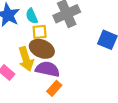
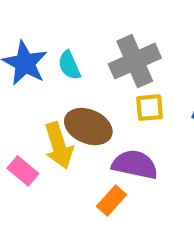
yellow square: (40, 32) -> (150, 108), moved
purple semicircle: (47, 69) -> (135, 165), moved

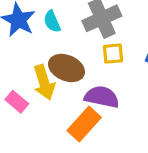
orange rectangle: (112, 200) -> (84, 124), size x1.5

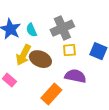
yellow arrow: (44, 82) -> (23, 55), moved, turned 45
purple semicircle: (102, 97) -> (75, 76), moved

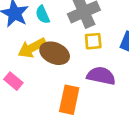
yellow arrow: (23, 55) -> (32, 48), turned 35
orange rectangle: (51, 94) -> (69, 100), turned -30

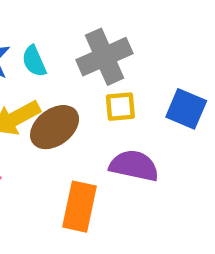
brown ellipse: (55, 53) -> (55, 127), turned -60

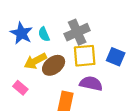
yellow square: (120, 107) -> (85, 56), size x1.6

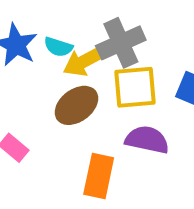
cyan semicircle: (44, 34) -> (58, 47), turned -48
yellow arrow: (35, 61) -> (85, 61), moved

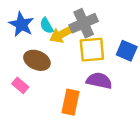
cyan semicircle: (58, 47) -> (47, 26), turned 42
brown ellipse: (76, 105) -> (37, 60), moved, turned 60

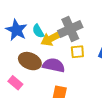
yellow square: (92, 50) -> (77, 52), size x0.6
purple semicircle: (99, 81) -> (54, 65), moved

